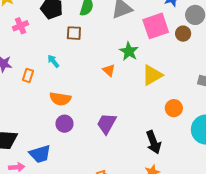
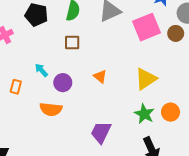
brown square: (74, 33) -> (72, 43), moved
green star: (129, 51) -> (144, 114), moved
purple circle: (64, 124) -> (63, 83), moved

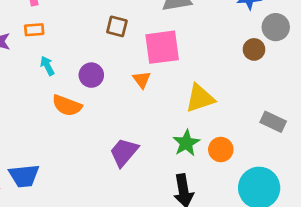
pink square: (146, 27) -> (162, 47), moved
cyan arrow: (41, 70) -> (47, 66), moved
orange rectangle: (16, 87) -> (34, 30), moved, turned 56

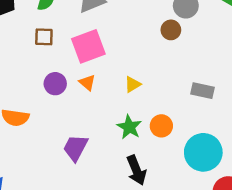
purple circle: (91, 75) -> (55, 84), moved
orange triangle: (142, 80) -> (87, 83), moved
yellow triangle: (200, 98) -> (132, 84), size x0.6

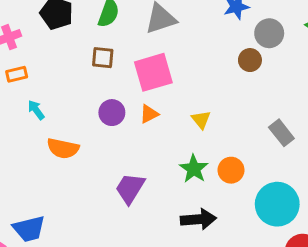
orange triangle: (87, 83) -> (149, 114), turned 48
yellow triangle: (132, 84) -> (201, 120), turned -42
gray rectangle: (202, 91) -> (281, 133), turned 35
black arrow: (136, 170) -> (198, 219), turned -76

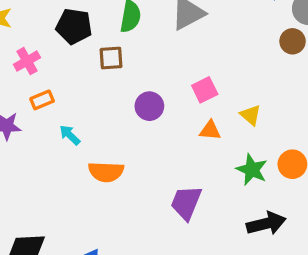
brown square: (103, 58) -> (111, 58), moved
pink square: (153, 72) -> (205, 90), moved, size x0.6
purple circle: (112, 113) -> (149, 106), moved
orange triangle: (149, 114) -> (210, 130), moved, turned 42

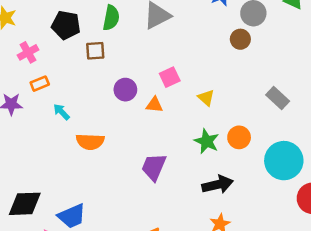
orange triangle: (210, 130) -> (154, 105), moved

